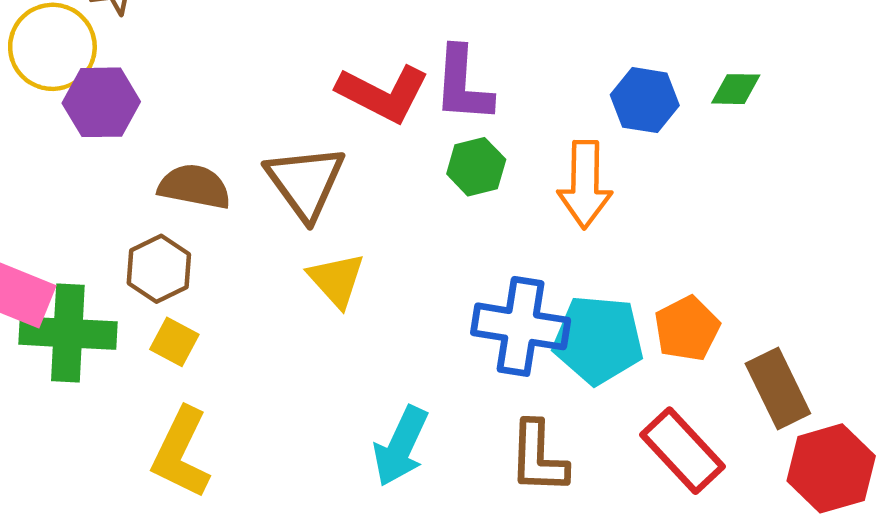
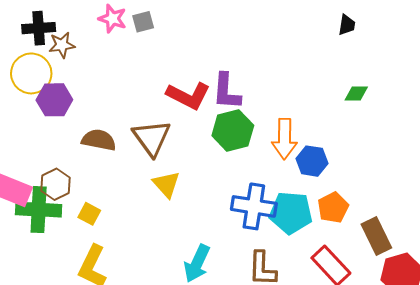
blue hexagon: (645, 100) -> (312, 161), moved
green hexagon: (476, 167) -> (233, 130), size x1.5
brown hexagon: (159, 269) -> (56, 184), moved

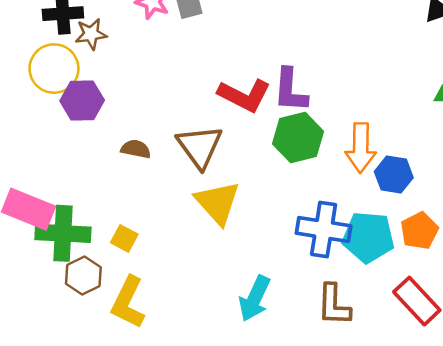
brown semicircle: (99, 140) -> (136, 149), size x0.7
brown hexagon: (56, 184) -> (83, 275), moved
yellow triangle: (166, 184) -> (218, 203), size x1.4

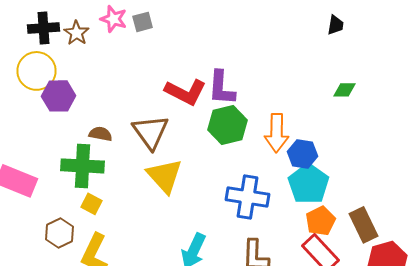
brown star: (91, 34) -> (76, 33), moved, turned -30
orange pentagon: (419, 231) -> (320, 221), moved
green cross: (63, 233) -> (82, 166), moved
cyan pentagon: (368, 237) -> (308, 184), moved, turned 30

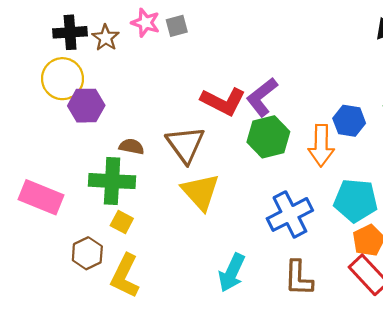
purple L-shape: (222, 88) -> (262, 97), turned 48
blue hexagon: (302, 154) -> (349, 121), moved
cyan pentagon: (308, 184) -> (356, 200), turned -30
blue cross: (248, 197) -> (290, 214), turned -36

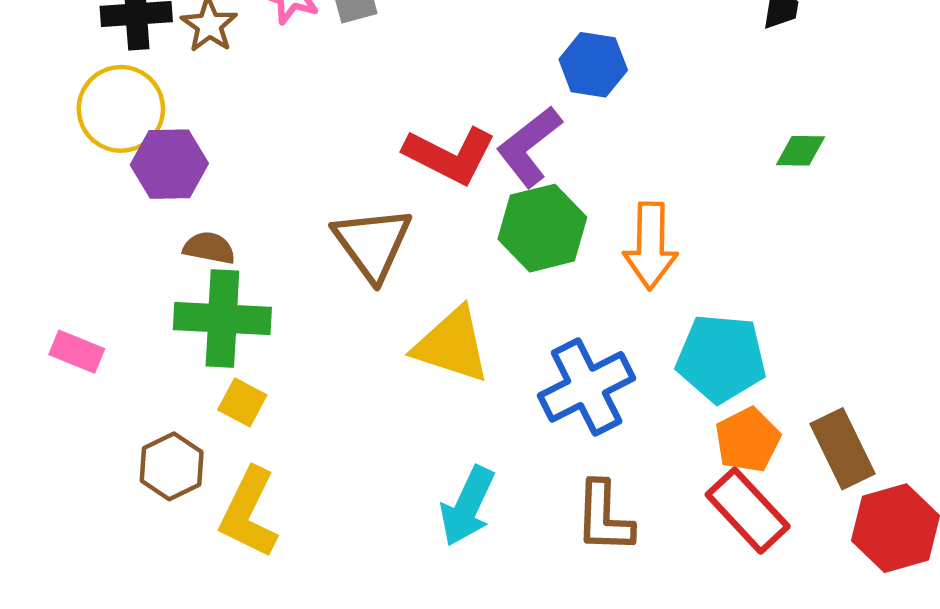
blue hexagon: (349, 121) -> (593, 65), moved
brown semicircle: (131, 147) -> (209, 248), moved
yellow triangle: (200, 192) -> (452, 345), moved, turned -30
pink rectangle: (41, 197) -> (77, 352), size x0.6

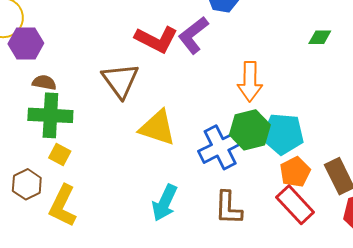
green hexagon: (542, 228) -> (250, 130), moved

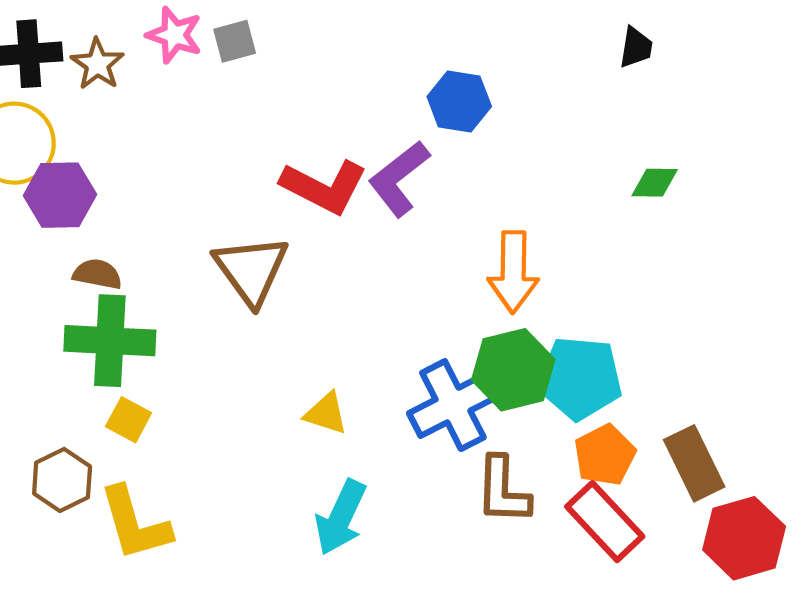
yellow triangle: (157, 128) -> (326, 413), moved, size x0.6
yellow L-shape: (63, 206) -> (135, 524), turned -42
brown L-shape: (228, 208) -> (503, 490), moved

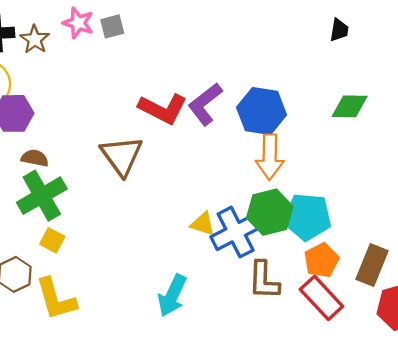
blue hexagon: (459, 102) -> (262, 111), moved, size x1.4
green diamond: (655, 183) -> (350, 106), size x1.4
green cross: (110, 341) -> (42, 196), turned -33
yellow triangle: (326, 413) -> (203, 224), moved
brown rectangle: (694, 463) -> (372, 265), turned 48

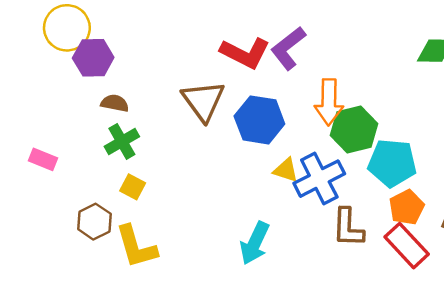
blue hexagon: (262, 111) -> (259, 120), moved
orange arrow: (270, 157) -> (329, 102), moved
green cross: (42, 196) -> (122, 141), size x0.7
green hexagon: (270, 212) -> (354, 130), moved

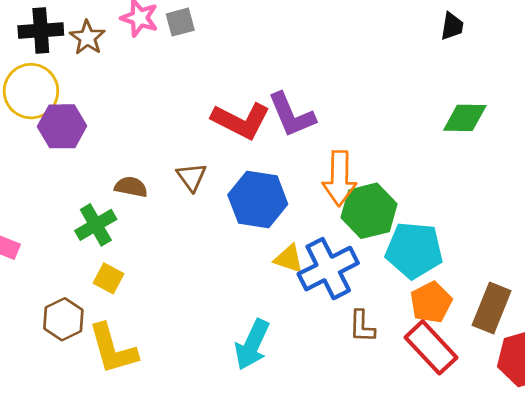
purple L-shape: (288, 48) -> (292, 115), turned -75
brown triangle: (203, 101) -> (192, 177), size x0.6
brown semicircle: (115, 103) -> (131, 187), moved
brown L-shape: (348, 228) -> (362, 326), size x0.7

